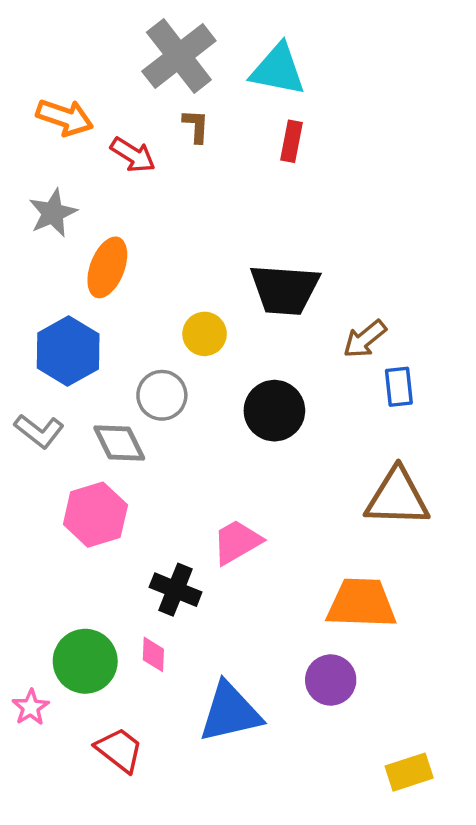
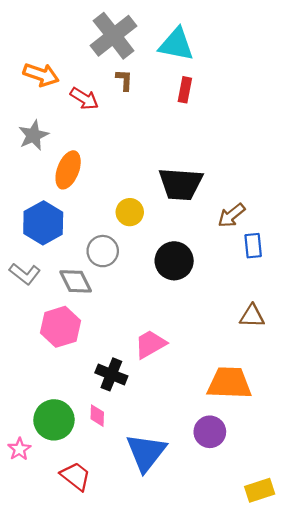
brown triangle: (397, 498) -> (252, 316), size x0.6
blue triangle: (230, 712) -> (146, 452), turned -39

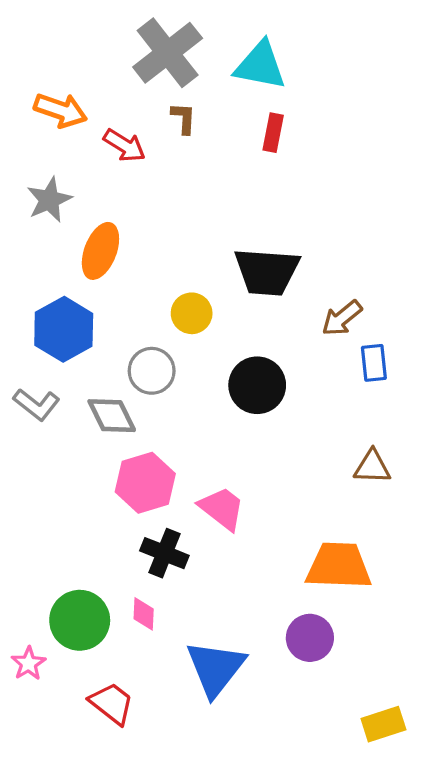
pink hexagon: (60, 327) -> (145, 483), moved
pink trapezoid: (150, 344) -> (222, 508), turned 68

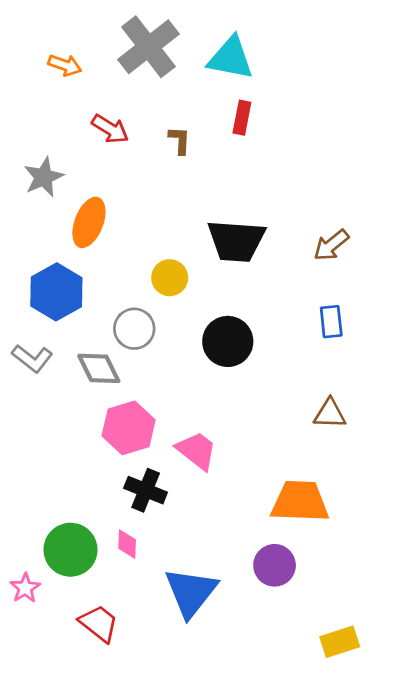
orange arrow: (60, 110) -> (65, 65), moved, size x0.7
brown L-shape: (184, 118) -> (180, 140), moved
brown arrow: (342, 318) -> (331, 245), moved

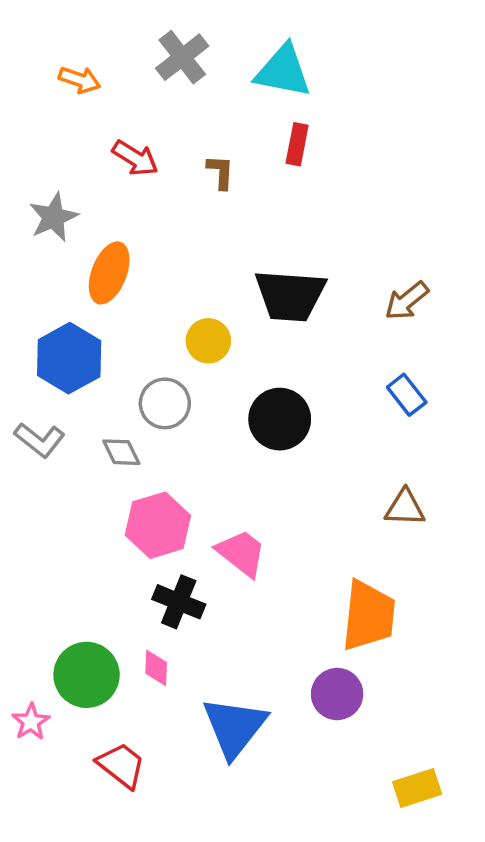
gray cross: (148, 47) -> (182, 57), size x0.7
blue rectangle: (331, 322) -> (407, 395), turned -32
gray diamond: (99, 368) -> (121, 452), size x0.7
orange trapezoid: (300, 502) -> (368, 616), turned 94

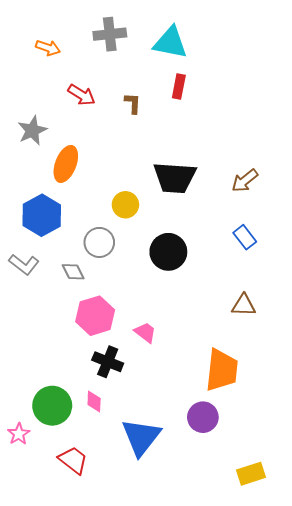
gray cross: (182, 57) -> (110, 34), turned 32
pink trapezoid: (241, 553) -> (145, 332), size x0.7

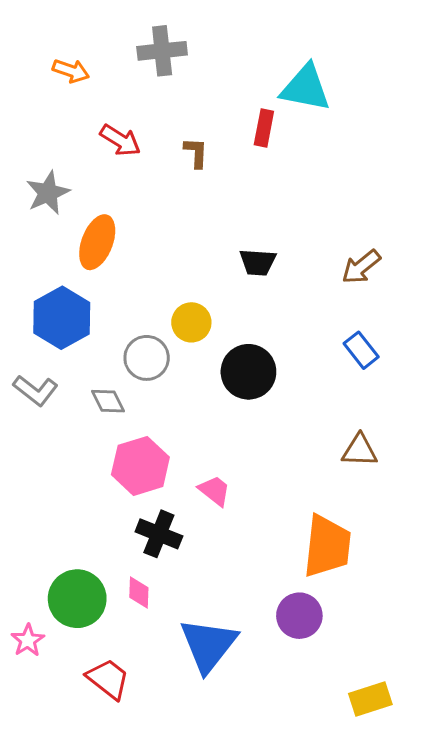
cyan triangle: (170, 43) -> (306, 88), moved
black trapezoid: (175, 178) -> (258, 262), size x0.6
yellow circle: (125, 205) -> (191, 322), moved

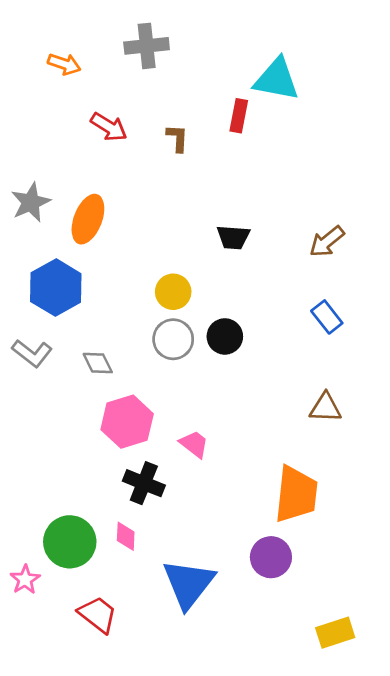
gray star: (48, 193) -> (31, 202), moved
gray circle: (147, 358) -> (173, 339), moved
black circle: (248, 372) -> (225, 336), size x0.7

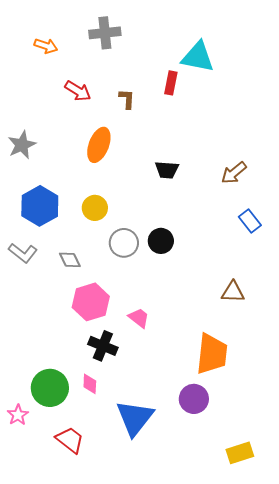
orange ellipse: (88, 219) -> (99, 145), moved
yellow circle: (173, 292) -> (95, 208), moved
blue rectangle: (327, 317) -> (250, 221), moved

